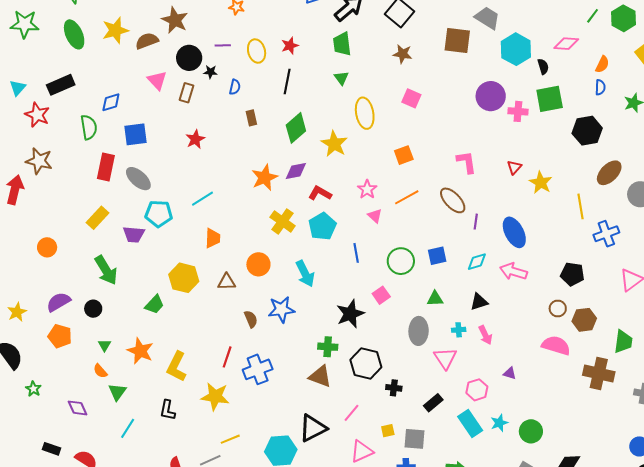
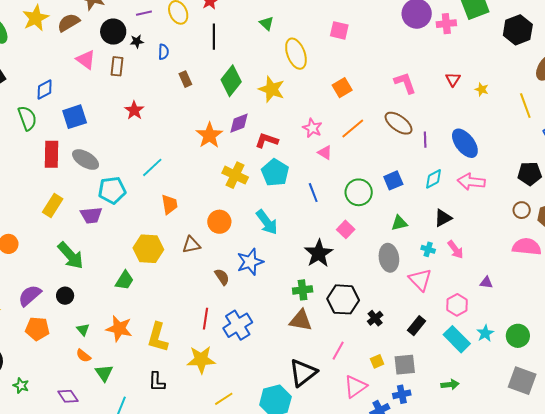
yellow star: (541, 183) -> (482, 89), size x0.6
cyan cross: (459, 330) -> (428, 249), turned 32
black cross: (394, 388) -> (375, 318), turned -35

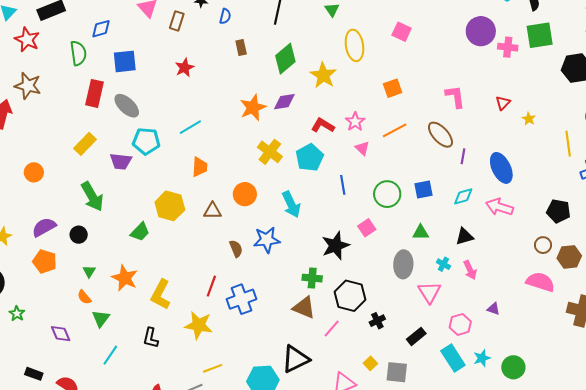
red L-shape: (267, 140) -> (323, 125), moved
pink line: (338, 351) -> (332, 329), moved
yellow square: (377, 361) -> (370, 363), turned -32

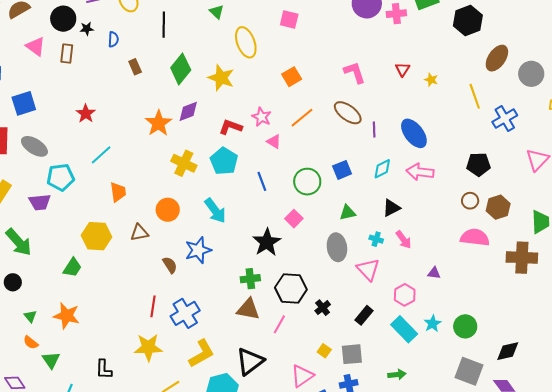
red star: (185, 68) -> (86, 114), moved
yellow L-shape: (161, 294) -> (202, 354), moved, turned -136

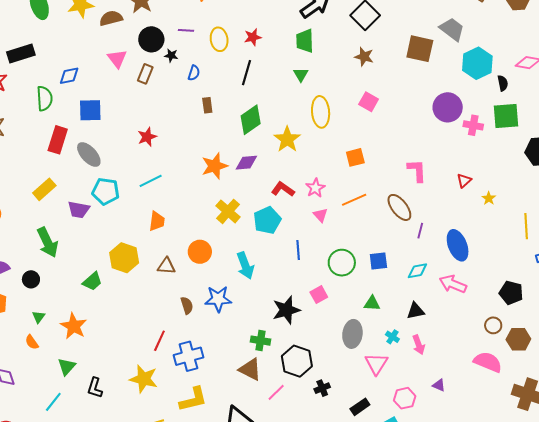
green triangle: (51, 360) -> (67, 367), moved

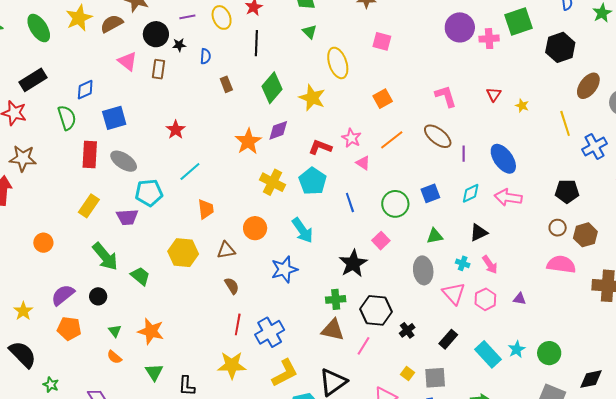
green trapezoid: (92, 281) -> (140, 276), moved, turned -85
brown semicircle: (187, 305) -> (232, 286), moved
pink hexagon: (405, 398) -> (485, 299), moved

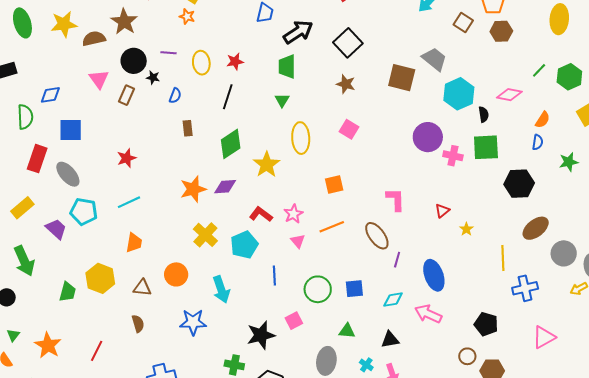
purple trapezoid: (127, 217) -> (56, 229), turned -150
green trapezoid: (140, 276) -> (67, 292), moved, turned 50
red line: (238, 324) -> (97, 351), moved

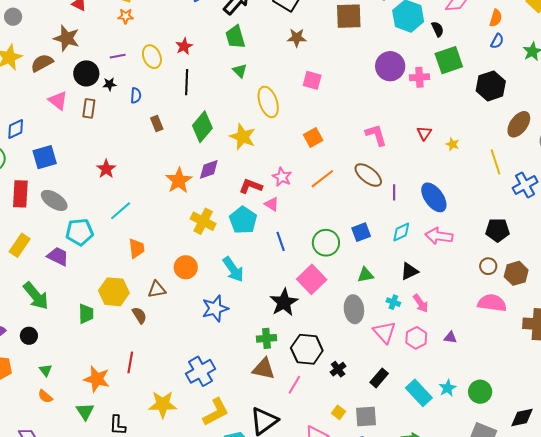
blue semicircle: (538, 142) -> (497, 41), turned 35
pink triangle: (298, 241) -> (272, 204), moved
pink square: (294, 321) -> (312, 279), size x1.6
brown semicircle: (138, 324) -> (139, 315), moved
orange star: (48, 345) -> (97, 379), moved

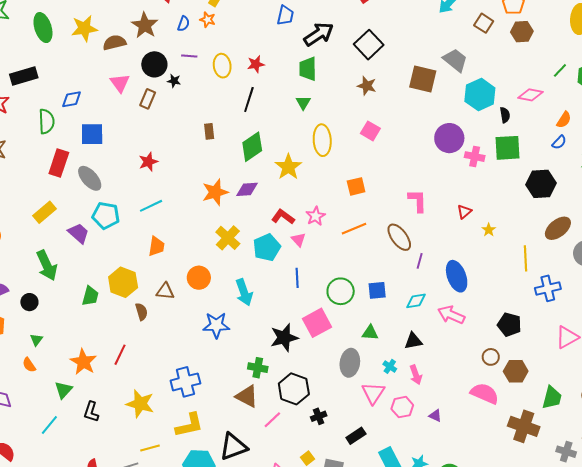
blue semicircle: (136, 95) -> (184, 24), moved

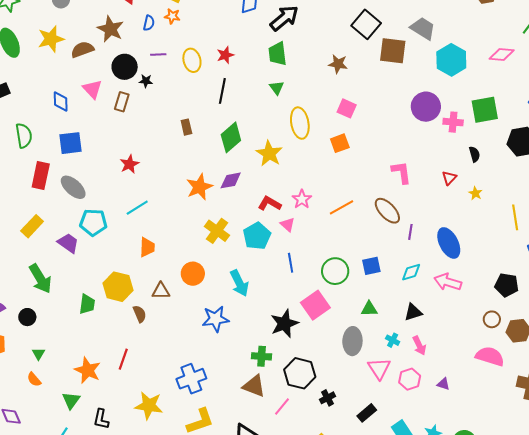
black square: (369, 45) -> (366, 24), moved
blue diamond: (72, 99) -> (61, 101), moved, turned -75
black semicircle: (505, 115) -> (474, 154), moved
orange square: (356, 186) -> (340, 143), moved

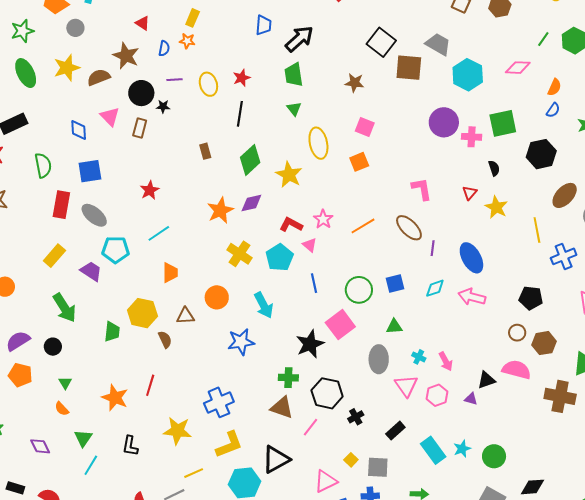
yellow star: (475, 193) -> (496, 207), size x1.6
black triangle: (413, 312) -> (486, 380), moved
green triangle: (71, 400) -> (83, 438), moved

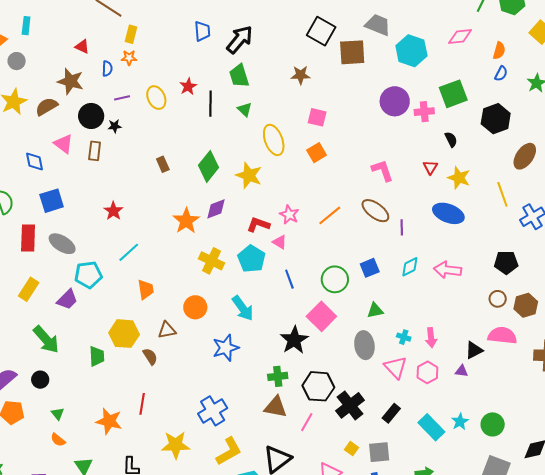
black line: (240, 114) -> (211, 104), moved
blue ellipse: (471, 258) -> (448, 213), moved, turned -32
purple trapezoid: (91, 271) -> (67, 300), turned 110
pink arrow: (446, 361) -> (431, 338), turned 30
black cross: (356, 417) -> (350, 405), size x1.8

